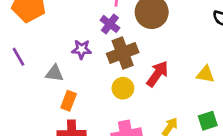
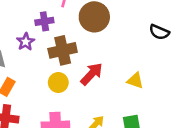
purple cross: (110, 24) -> (44, 21), moved, turned 36
purple star: (82, 49) -> (26, 42), turned 30

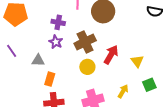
purple cross: (44, 21) -> (58, 22), moved, turned 32
yellow triangle: (135, 81) -> (137, 61), moved, turned 48

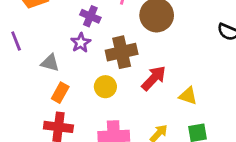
yellow triangle: (137, 61) -> (188, 96), turned -48
yellow circle: (87, 67) -> (105, 87), moved

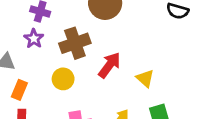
yellow triangle: (188, 96) -> (145, 78), turned 30

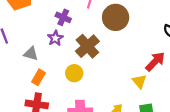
brown cross: (75, 43) -> (87, 46), turned -30
red arrow: (109, 65) -> (155, 62), moved

